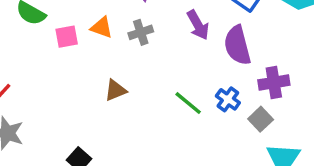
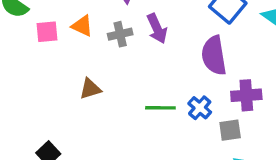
purple arrow: (198, 25) -> (157, 29), moved
green line: (188, 103) -> (160, 108), turned -44
gray square: (261, 119) -> (230, 130), turned 30

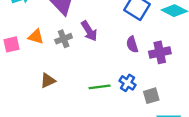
purple semicircle: (214, 55) -> (132, 44), size x0.6
purple cross: (246, 95) -> (160, 52), moved

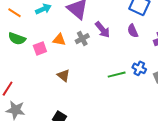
purple semicircle: (132, 44) -> (133, 31), moved
brown triangle: (48, 81) -> (64, 75), moved, turned -48

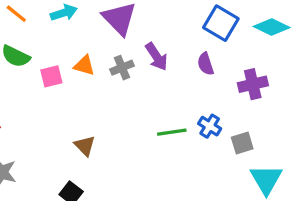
brown triangle: (64, 75) -> (85, 146), moved

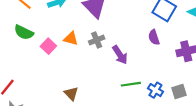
purple arrow: (157, 57) -> (120, 55), moved
pink square: (51, 76) -> (48, 46), turned -32
blue cross: (210, 126) -> (155, 90), moved

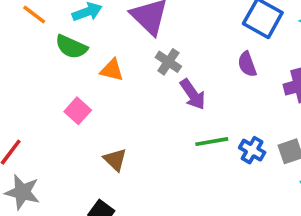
green semicircle: (24, 32) -> (71, 47), moved
gray cross: (97, 40) -> (168, 62), moved, turned -32
pink square: (48, 46) -> (78, 111), moved

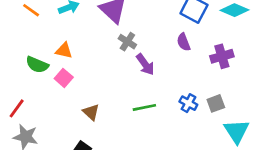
green semicircle: (71, 47) -> (37, 65), moved
orange triangle: (112, 70) -> (64, 51), moved
green line: (212, 142) -> (144, 107), moved

